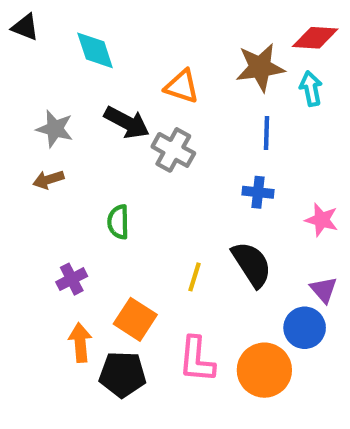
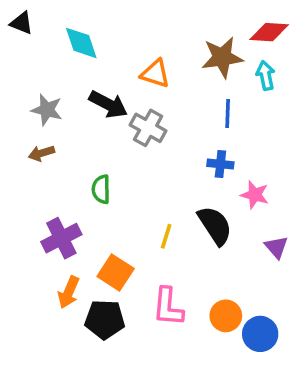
pink star: (322, 220) -> (255, 195), moved
purple cross: (72, 279) -> (61, 238), size x1.5
blue circle: (305, 328) -> (260, 334), moved
orange arrow: (80, 343) -> (69, 292), turned -152
orange circle: (264, 370) -> (226, 316), size x0.7

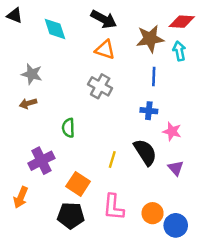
black arrow: (108, 104) -> (104, 19), moved
purple triangle: (276, 247) -> (176, 168), moved
orange arrow: (69, 292) -> (21, 197), moved

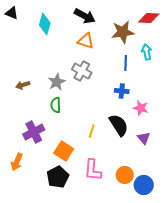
cyan diamond: (55, 29) -> (45, 24), turned 35
cyan arrow: (179, 51) -> (147, 52), moved
gray star: (32, 74) -> (57, 82), moved, turned 30
black pentagon: (71, 216) -> (58, 177), turned -30

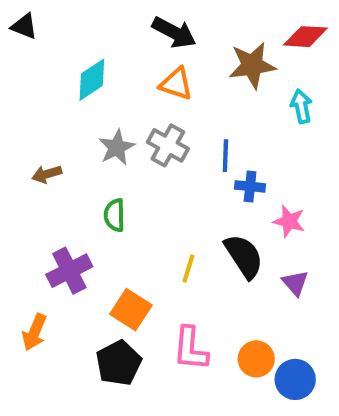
cyan diamond: (45, 24) -> (92, 80), moved, turned 40
blue line: (126, 63) -> (225, 156), moved
gray star: (57, 82) -> (117, 147), moved

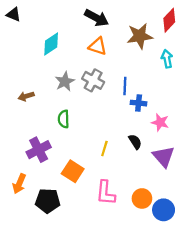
red diamond: (305, 37) -> (169, 20), turned -50
black semicircle: (244, 256) -> (135, 142), size x0.6
purple triangle: (295, 283) -> (164, 156), size x1.5
black pentagon: (119, 363) -> (48, 201), moved, turned 30

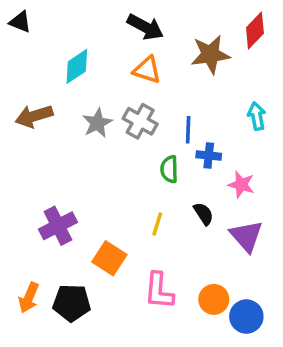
cyan arrow: (167, 59) -> (257, 116), moved
brown arrow: (26, 96) -> (34, 116), moved, size x1.5
green semicircle: (64, 119) -> (169, 169), moved
orange arrow: (19, 184) -> (29, 298), moved

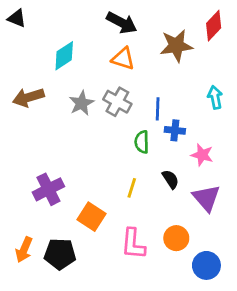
orange circle: (214, 299) -> (176, 238), moved

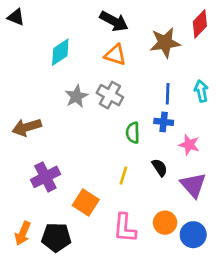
brown arrow: (28, 97) -> (27, 127), moved
blue line: (158, 109) -> (168, 94), moved
blue circle: (206, 265) -> (193, 235), moved

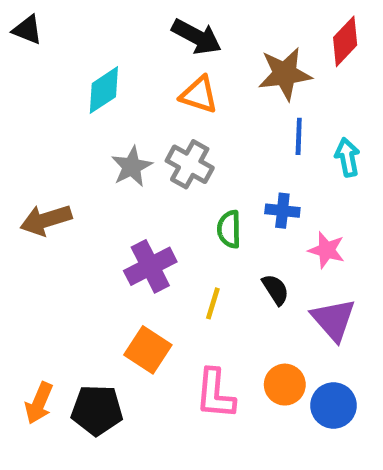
blue line: (168, 94) -> (299, 136), moved
purple cross: (45, 177) -> (150, 266), moved

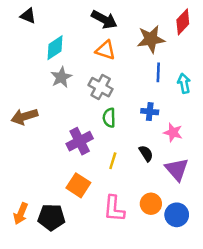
black triangle: (27, 30) -> (28, 16), moved
gray star: (132, 167) -> (61, 77), moved
green semicircle: (229, 229) -> (109, 118), moved

